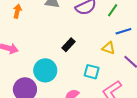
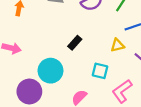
yellow triangle: (109, 48) -> (117, 45), turned -32

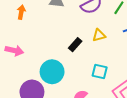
yellow triangle: (117, 45) -> (99, 35), moved

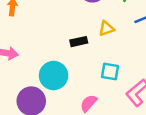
black rectangle: (75, 45) -> (79, 42), turned 40

